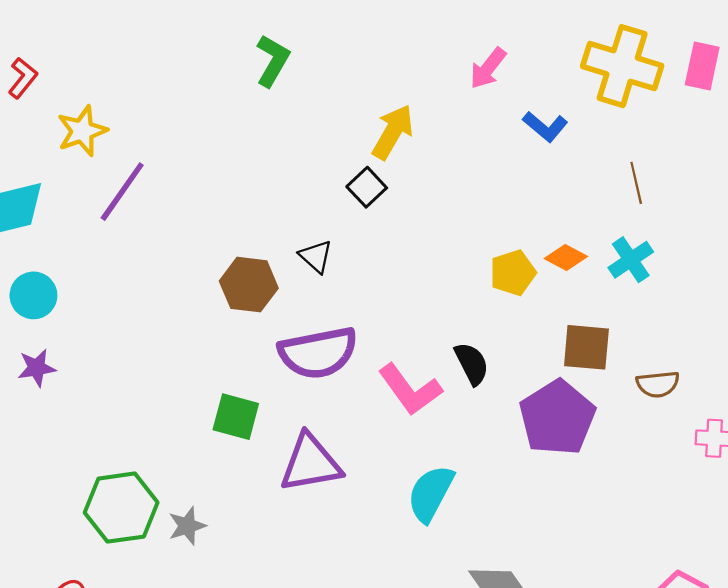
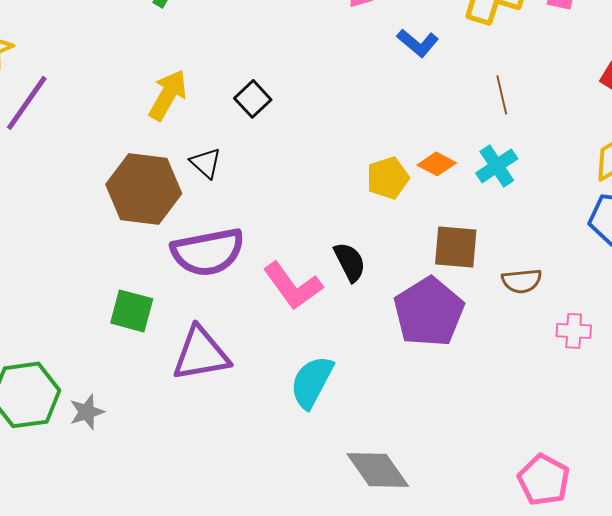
yellow arrow: (393, 132) -> (168, 95), moved
brown hexagon: (249, 285) -> (144, 189), size x1.4

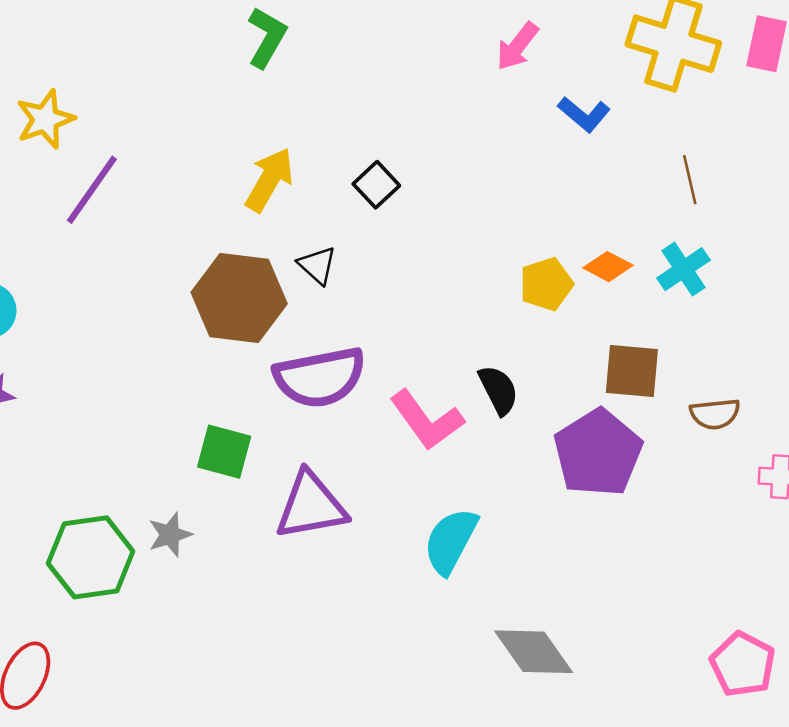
gray star: (87, 412) -> (170, 535), moved

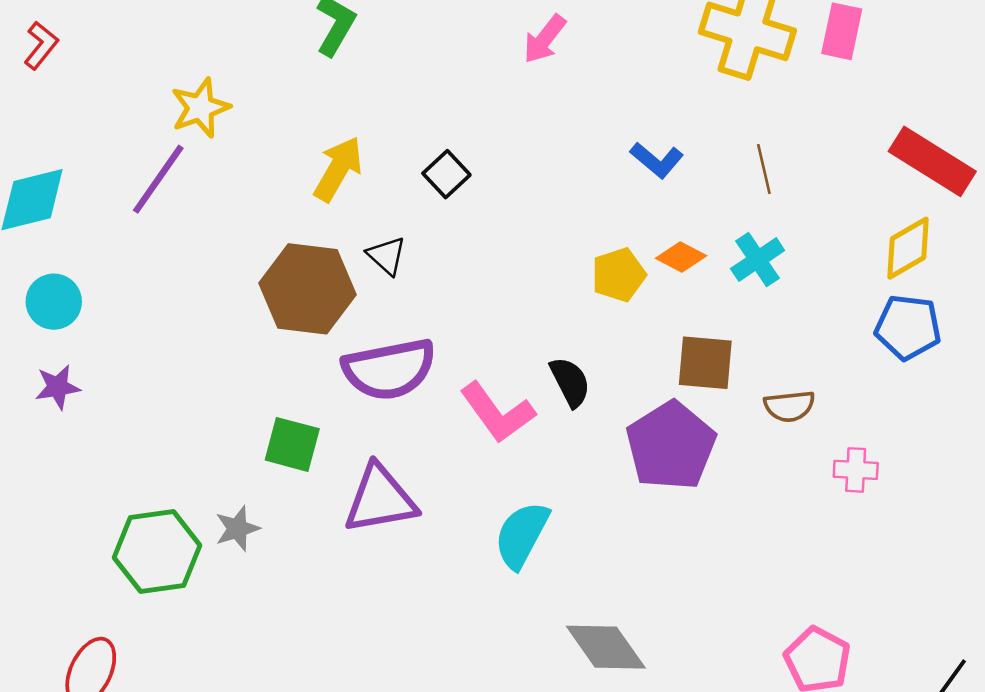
pink arrow: (517, 46) -> (545, 39), moved
blue L-shape: (584, 114) -> (657, 160), moved
yellow star: (45, 119) -> (200, 108), moved

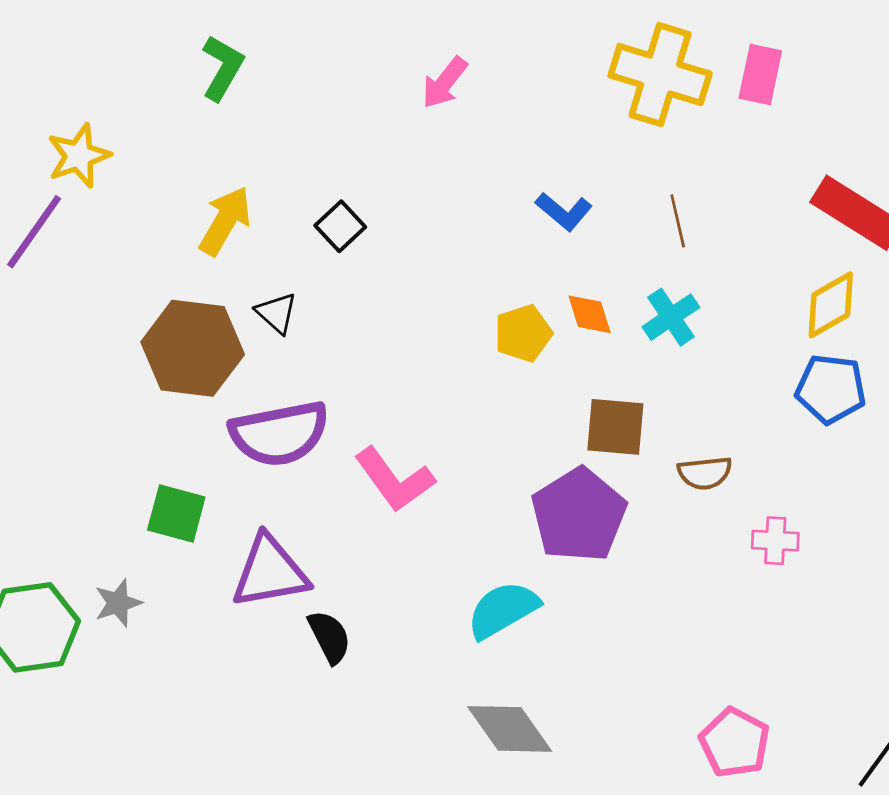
orange diamond: (681, 257) -> (590, 314), turned 45
black semicircle: (570, 382) -> (329, 637), moved
cyan semicircle: (522, 535) -> (503, 610), moved, turned 32

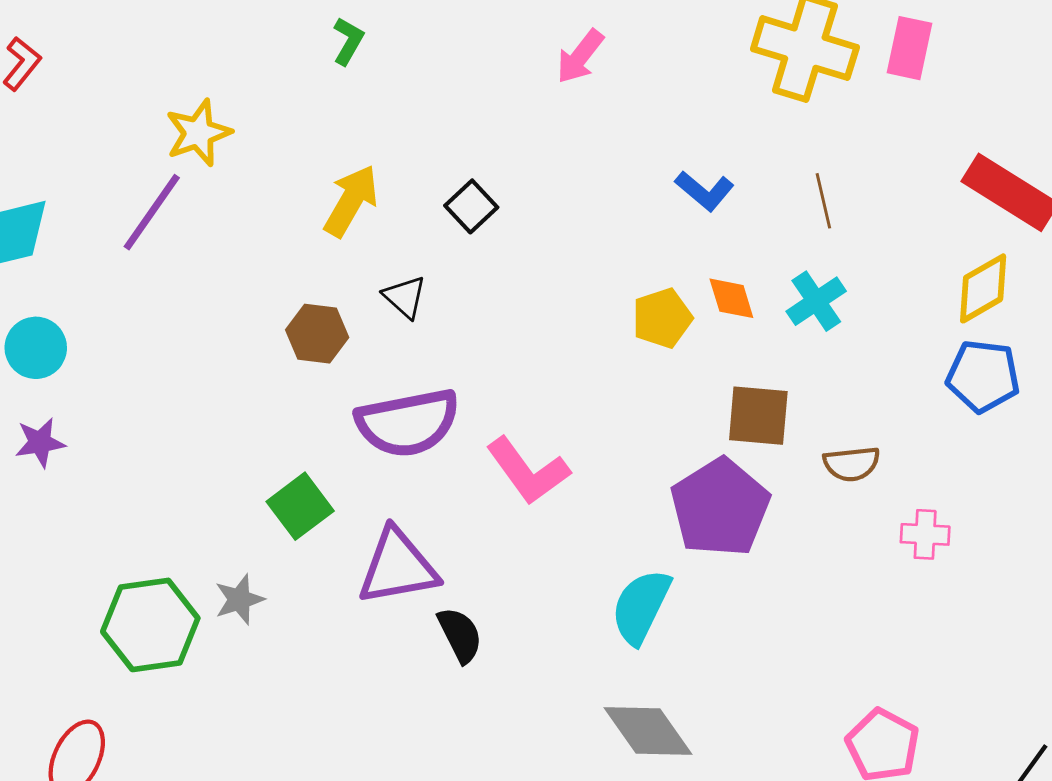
green L-shape: (222, 68) -> (348, 41), size x0.7
brown hexagon: (193, 348) -> (317, 334), size x0.6
green square: (176, 514) -> (300, 506), turned 38
cyan semicircle: (503, 610) -> (641, 607), turned -34

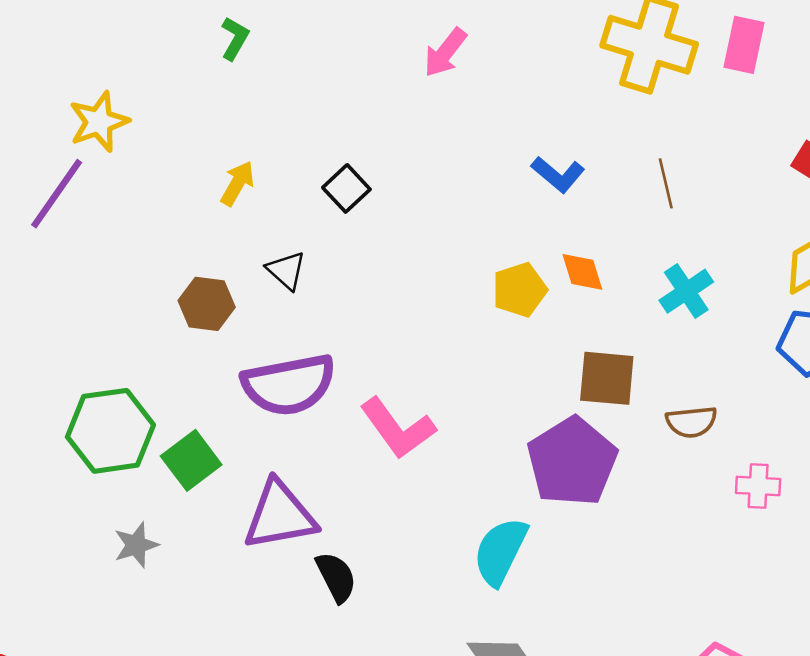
yellow arrow: (351, 201) -> (237, 183), size x0.7
cyan cross: (816, 301) -> (686, 291), moved
green hexagon: (150, 625) -> (110, 431), moved

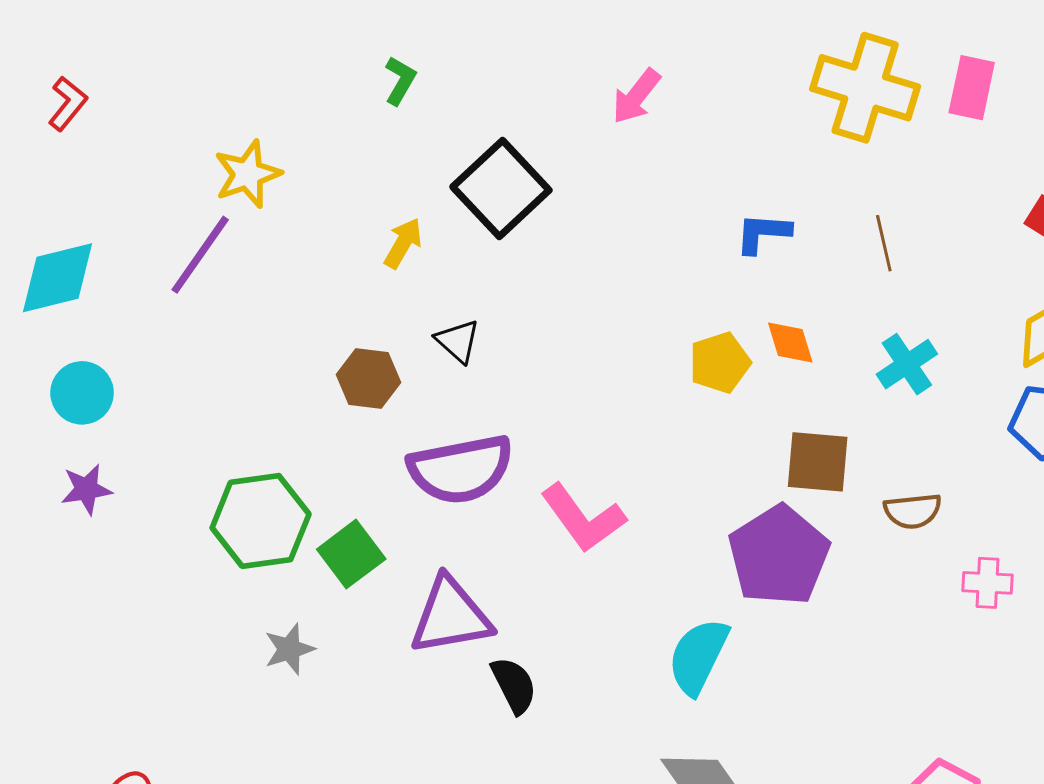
blue L-shape: (558, 174) -> (763, 233), turned 144
black square: (346, 188) -> (501, 188), moved, size x1.8

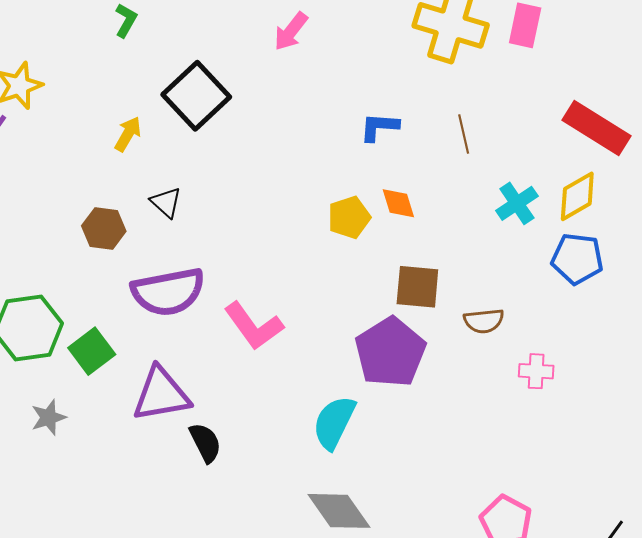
cyan cross: (907, 364) -> (517, 203), moved

